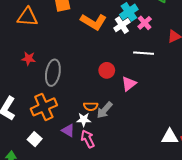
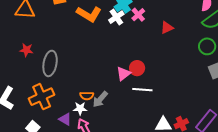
white line: (144, 53) -> (142, 90), moved
red circle: (107, 70) -> (137, 68), moved

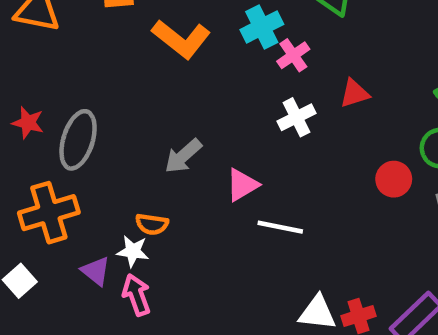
white cross: (116, 17) -> (296, 117), moved
red star: (26, 50) -> (28, 123), moved
red circle: (137, 68) -> (394, 179), moved
gray arrow: (100, 99) -> (183, 156), moved

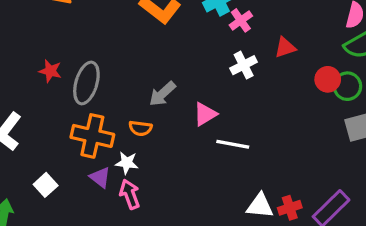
red circle: (394, 179) -> (328, 79), moved
orange cross: (49, 213) -> (92, 136), moved, turned 30
orange semicircle: (152, 224) -> (140, 128), moved

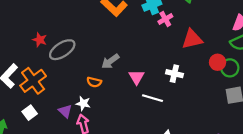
red triangle: (285, 47) -> (192, 39), size x1.5
white cross: (244, 65) -> (174, 74), moved, turned 35
gray ellipse: (86, 83) -> (62, 50), turned 35
pink triangle: (205, 114) -> (137, 77), turned -35
orange cross: (92, 136) -> (33, 81), moved, turned 35

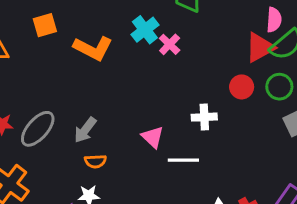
red triangle: (192, 39) -> (260, 47), moved
gray arrow: (110, 61) -> (85, 130), moved
red circle: (218, 62) -> (242, 87), moved

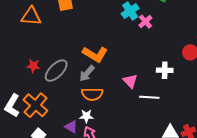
orange L-shape: (93, 48) -> (95, 54), moved
orange semicircle: (95, 161) -> (92, 94), size x1.5

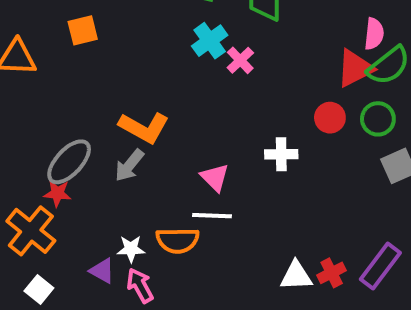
red star: (33, 66) -> (57, 193), moved
orange semicircle: (92, 94) -> (178, 240), moved
white line: (149, 97) -> (212, 216), moved

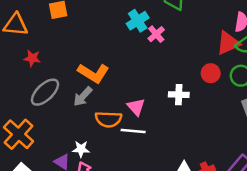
red star: (57, 193) -> (32, 58), moved
orange semicircle: (178, 240) -> (108, 119), moved

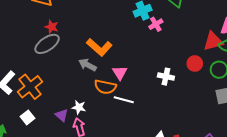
gray ellipse: (45, 92) -> (47, 44), moved
gray arrow: (83, 96) -> (88, 65), turned 66
pink triangle: (136, 107) -> (120, 73), moved

